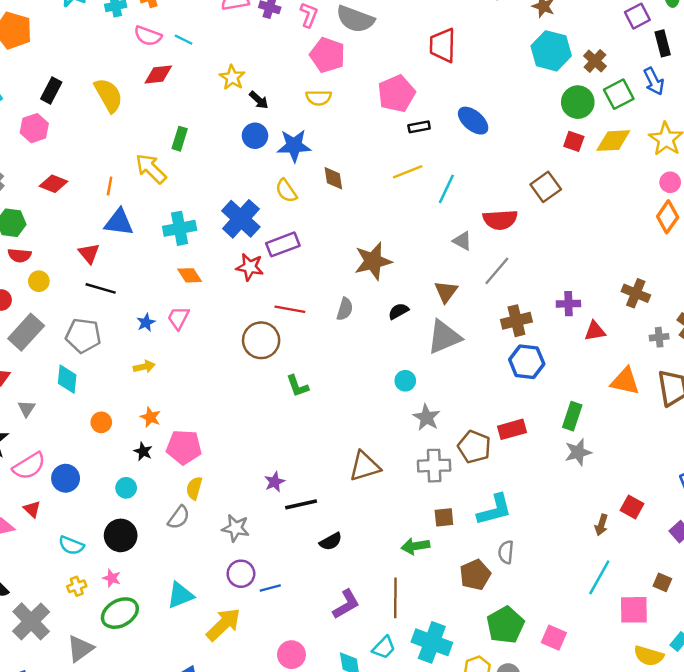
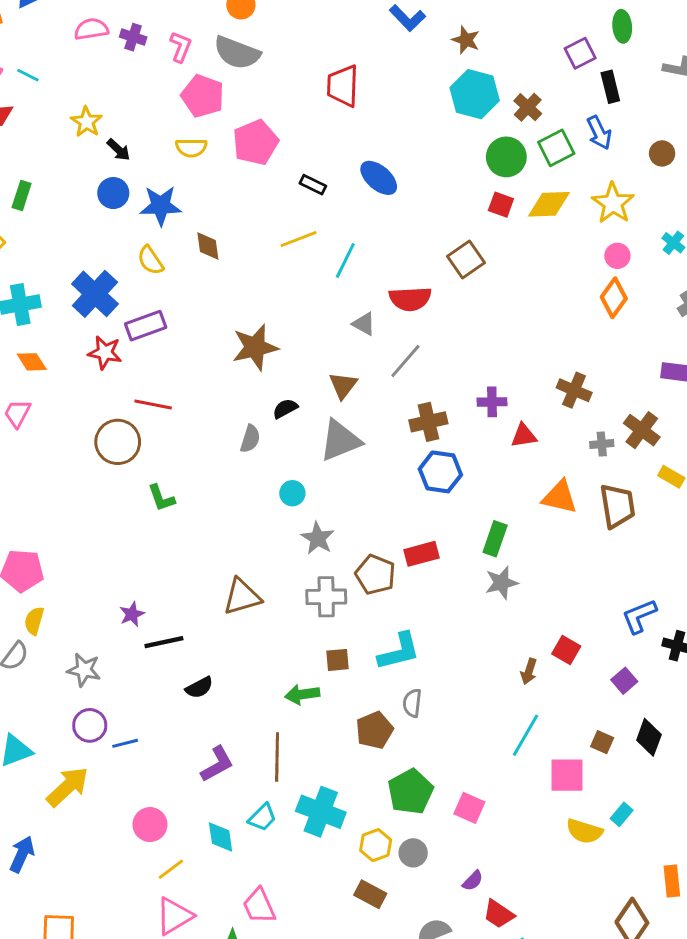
pink pentagon: (396, 94) -> (256, 142), moved
black rectangle: (419, 127) -> (313, 185), turned 36
gray semicircle: (345, 309) -> (250, 439), moved

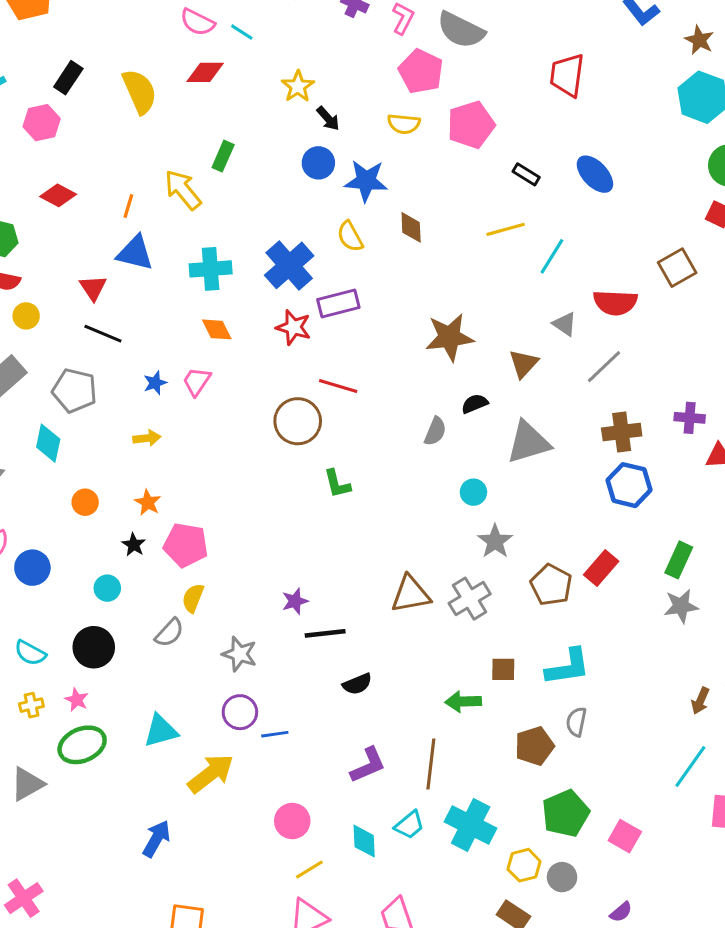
brown triangle: (343, 385) -> (523, 364), moved
red rectangle: (422, 554) -> (601, 568), turned -40
gray cross: (326, 597) -> (470, 599), moved, turned -36

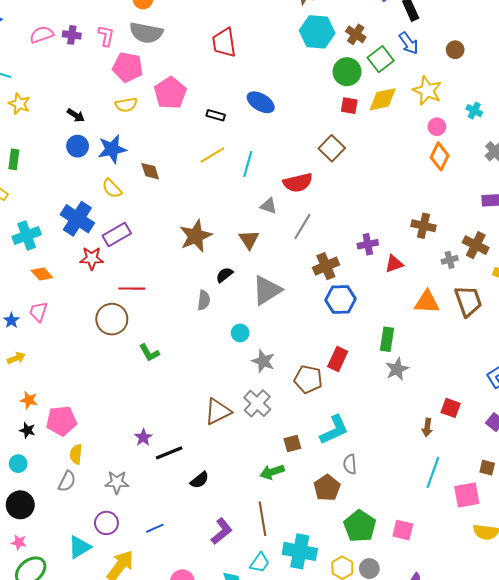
yellow star: (298, 86) -> (19, 104), moved
purple circle: (240, 712) -> (106, 523), moved

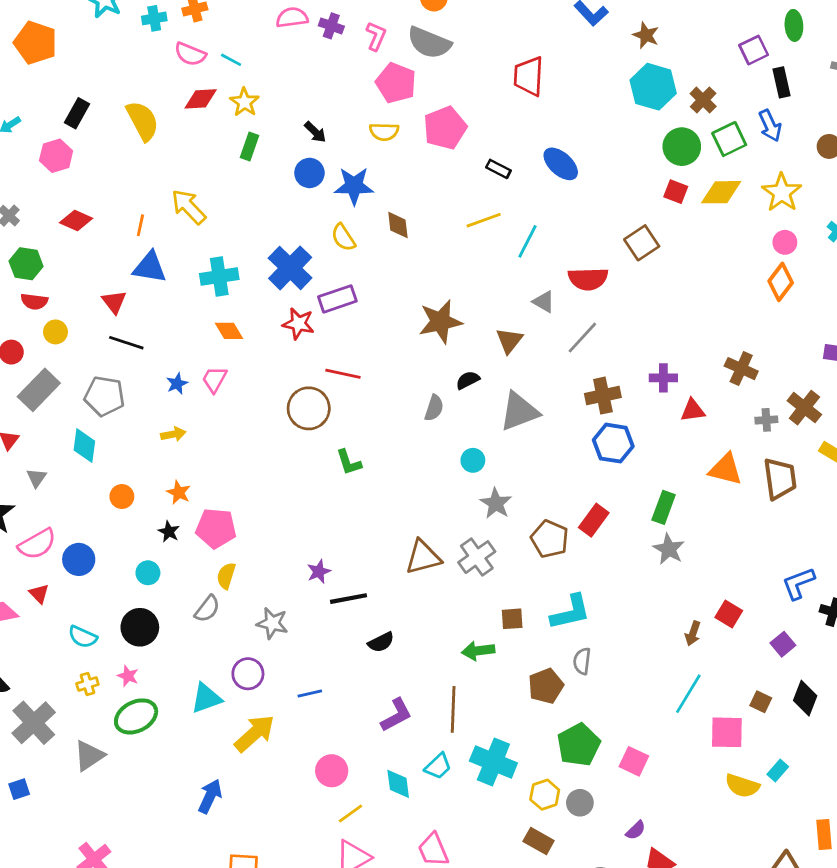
green rectangle: (14, 159) -> (249, 147), moved
gray star: (397, 369) -> (669, 549), turned -30

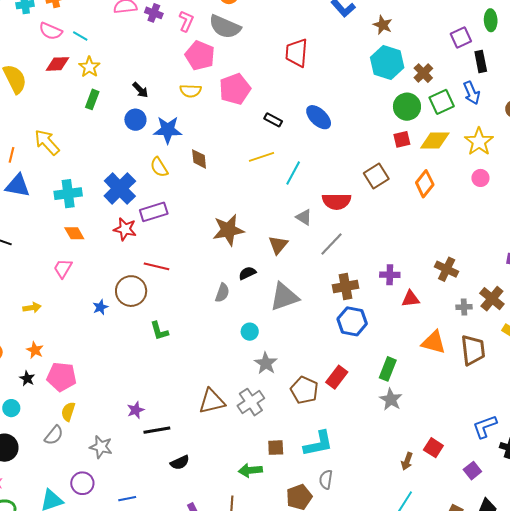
red square: (676, 192) -> (402, 139), turned -36
orange diamond: (781, 282) -> (425, 184), moved
blue star: (177, 384) -> (100, 307), moved

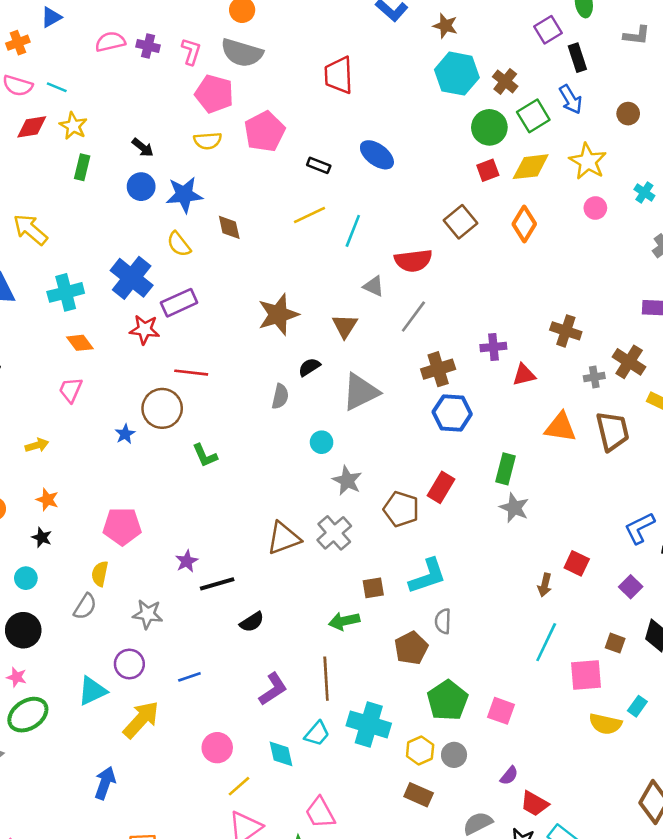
pink pentagon: (62, 377) -> (122, 526), moved

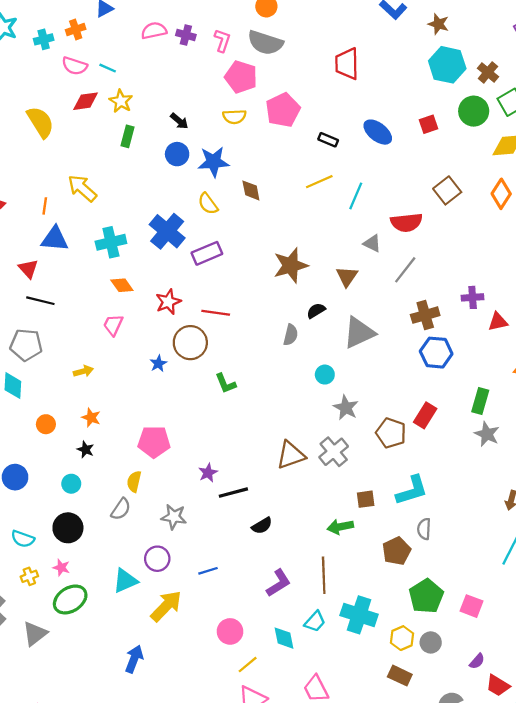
red square: (488, 170) -> (428, 124), moved
red star: (145, 330) -> (168, 302), moved, turned -30

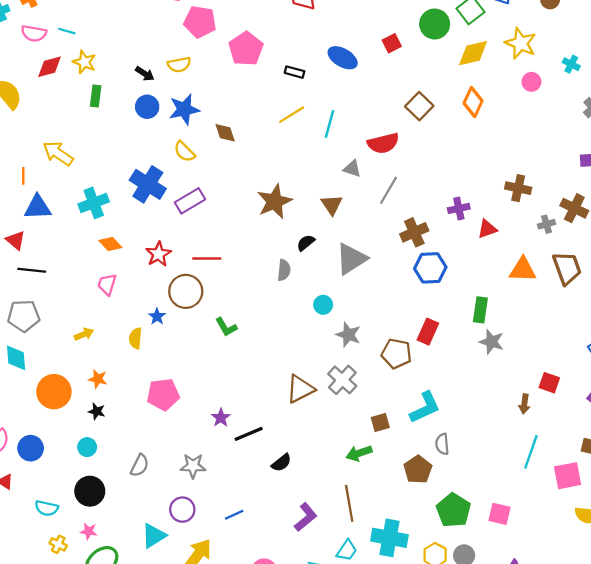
yellow semicircle: (234, 117) -> (179, 65), moved
orange circle: (46, 424) -> (54, 392), size x1.8
yellow semicircle: (134, 482) -> (136, 338), moved
yellow cross: (29, 576) -> (58, 544), turned -35

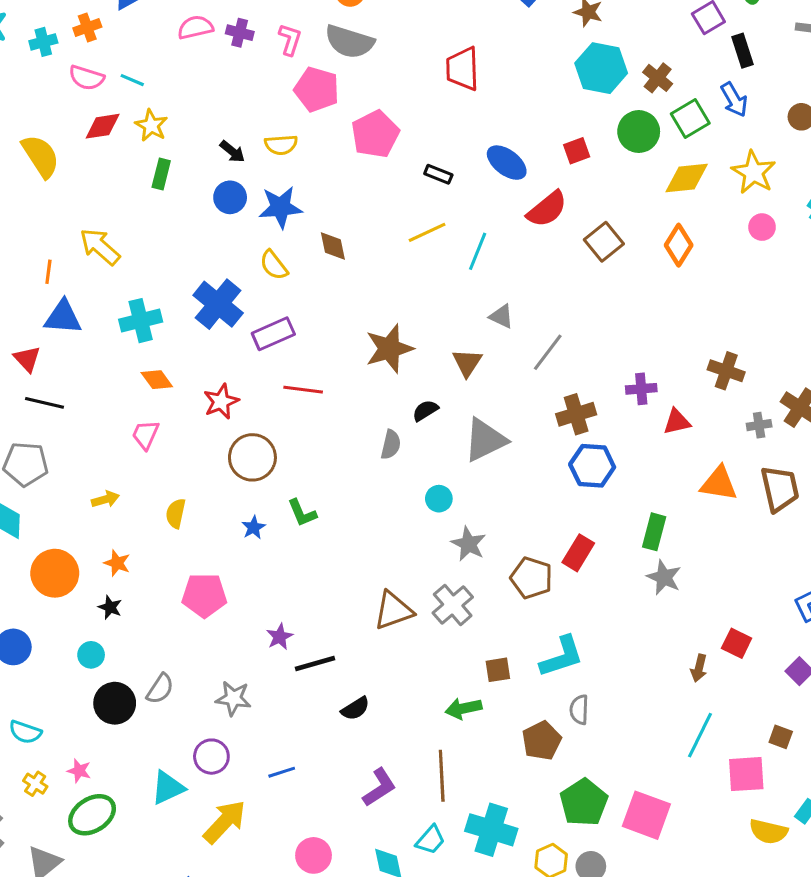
red semicircle: (383, 143) -> (547, 209), moved, turned -32
red line: (207, 259) -> (303, 390), moved
blue star: (157, 316) -> (254, 527), moved
black circle: (90, 491) -> (115, 703), moved
pink square: (500, 514) -> (646, 815), size x1.5

